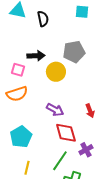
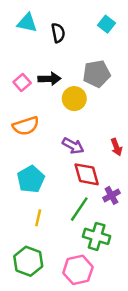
cyan square: (82, 12) -> (107, 24), turned 32
pink square: (18, 70) -> (22, 82), moved, turned 32

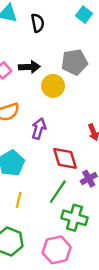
purple arrow: (73, 146) -> (39, 129), moved, turned -102

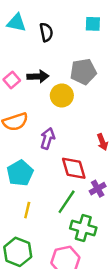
cyan square: (84, 15) -> (93, 24), turned -35

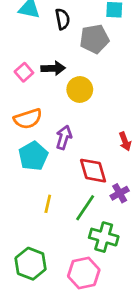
gray pentagon: (83, 72) -> (94, 39), moved
cyan pentagon: (20, 173) -> (33, 156), moved
yellow line: (27, 210) -> (48, 204), moved

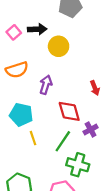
cyan pentagon: (33, 156) -> (21, 115), moved, turned -30
yellow line: (48, 204) -> (33, 138), turned -32

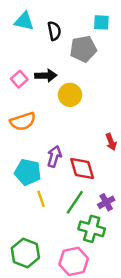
purple arrow: (46, 85) -> (54, 156), moved
purple cross: (91, 130) -> (106, 202), moved

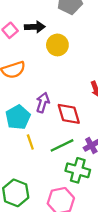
cyan pentagon: (28, 172) -> (18, 117), turned 30
green line: (75, 202) -> (62, 145), turned 30

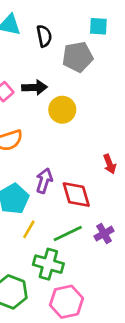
yellow line: (30, 142) -> (29, 229), turned 49
green cross: (78, 170) -> (48, 264), moved

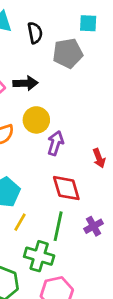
yellow circle: (62, 110) -> (36, 120), moved
purple arrow: (44, 181) -> (55, 143), moved
green line: (68, 234) -> (58, 226), turned -52

